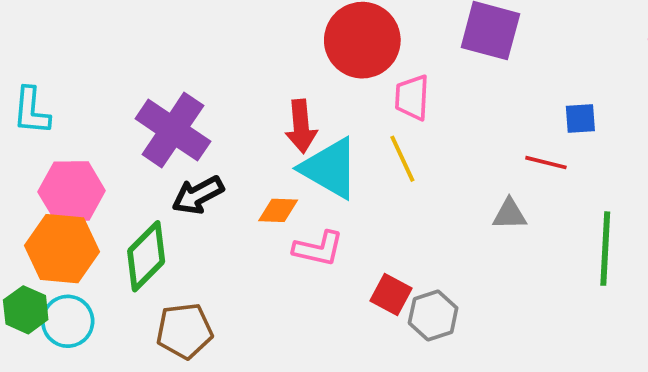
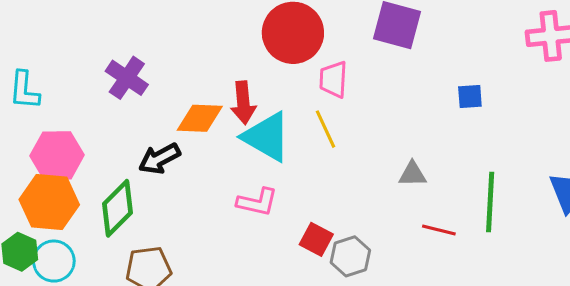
purple cross: (173, 130) -> (127, 78), moved, size x0.7
red line: (546, 163) -> (439, 230), moved
orange diamond: (278, 210) -> (200, 118), moved, size x1.4

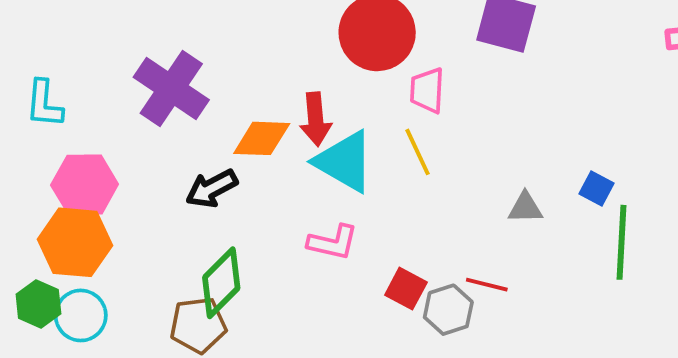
purple cross: (127, 78) -> (171, 88), size x1.4
blue square: (470, 96) -> (596, 188), moved, turned 32
green diamond: (118, 208) -> (221, 283), moved
red line: (439, 230) -> (487, 285), moved

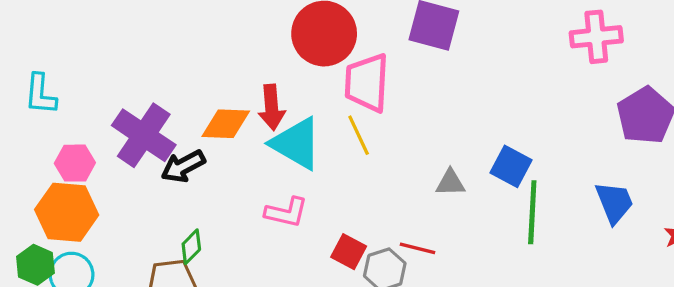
purple cross: (171, 88) -> (144, 135), moved
pink trapezoid: (427, 90) -> (367, 83), size x1.5
pink hexagon: (85, 185) -> (75, 163), size x0.7
blue square: (596, 188) -> (511, 166), size x1.4
green diamond: (221, 283) -> (191, 247), size x0.6

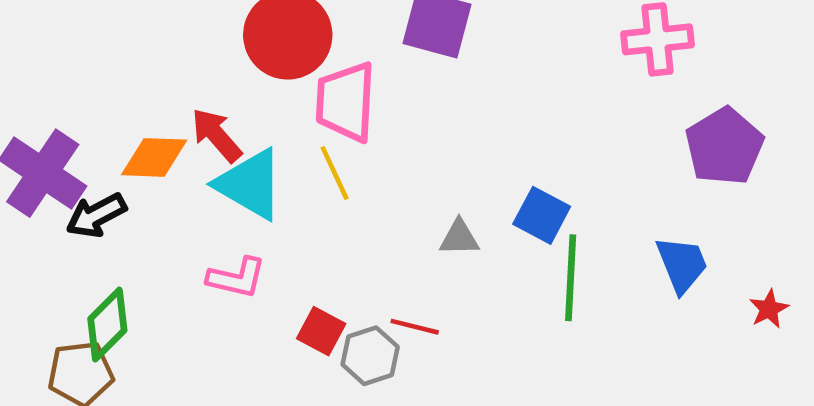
red arrow: (272, 107) -> (216, 135), turned 144
green diamond: (191, 247) -> (107, 324), size x1.5

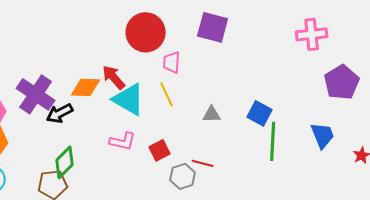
pink trapezoid: (346, 102) -> (172, 62), size x0.6
gray triangle: (459, 238) -> (212, 114), moved
red square: (321, 331) -> (160, 150), moved, turned 35

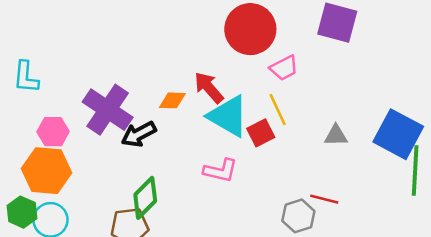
pink trapezoid: (172, 62) -> (284, 68), turned -120
orange diamond: (86, 87) -> (172, 100), size x0.7
blue square: (260, 113) -> (398, 134), size x1.5
red square: (160, 150) -> (261, 133), moved

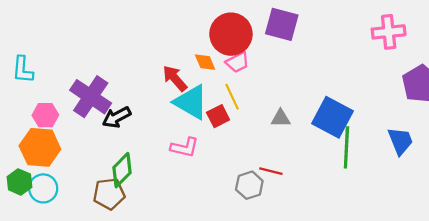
red circle: (250, 29) -> (231, 34), moved
orange diamond: (172, 100) -> (205, 62), moved, turned 65

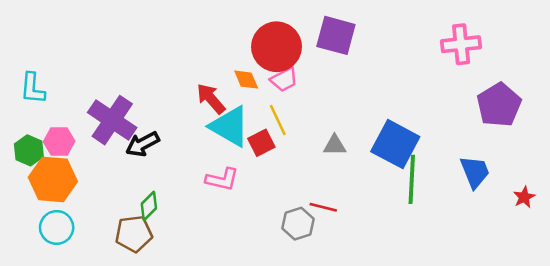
green diamond: (122, 170) -> (149, 206), size x0.7
green hexagon: (19, 182) -> (29, 150), moved

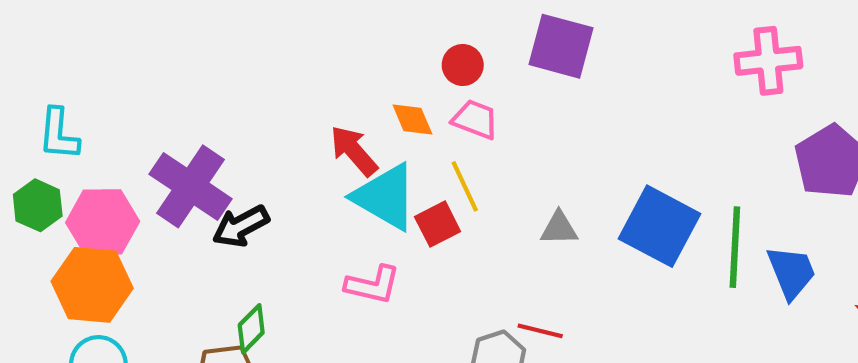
red circle: (277, 47) -> (463, 65), size x0.5
pink trapezoid: (284, 80) -> (475, 119), turned -132
pink hexagon: (59, 142) -> (103, 222), size x1.4
green hexagon: (29, 150) -> (38, 205), moved
green line: (412, 179) -> (735, 247), moved

